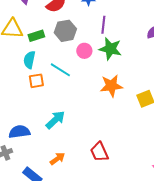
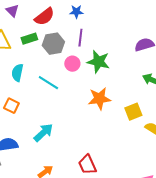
purple line: (103, 25) -> (80, 38), moved
green rectangle: (36, 36) -> (29, 39), moved
orange square: (36, 81) -> (11, 106), moved, turned 35

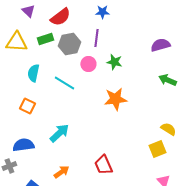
blue star: (76, 12) -> (102, 12), moved
green star: (98, 62) -> (114, 62), size x0.7
yellow square: (133, 112) -> (157, 149), moved

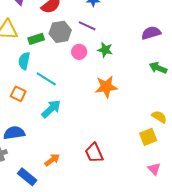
purple line: (96, 38) -> (87, 26), turned -72
green rectangle: (45, 39) -> (36, 39), moved
cyan line: (64, 83) -> (46, 79), moved
cyan arrow: (59, 133) -> (51, 109), moved

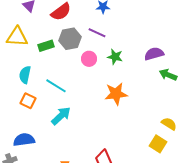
purple semicircle: (151, 33) -> (154, 54), moved
cyan semicircle: (24, 61) -> (25, 75), moved
yellow square: (148, 137) -> (158, 144), turned -36

